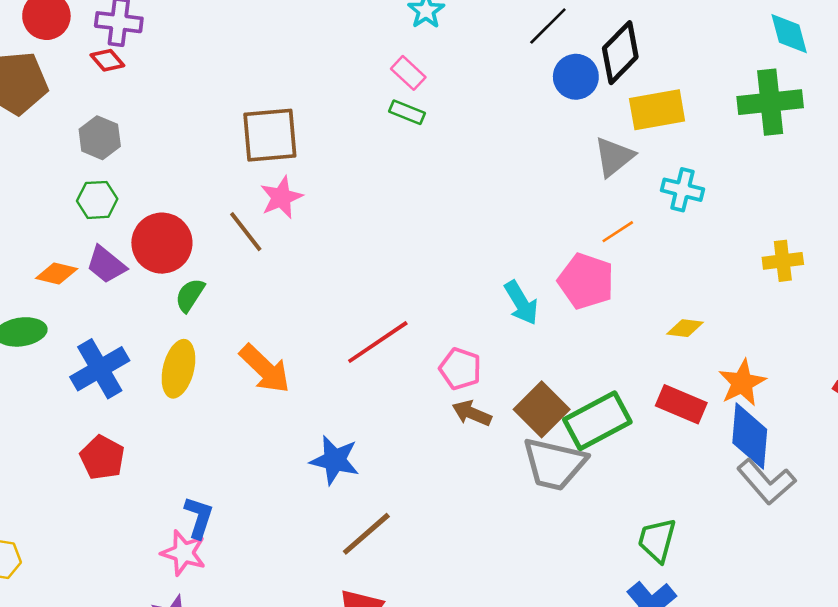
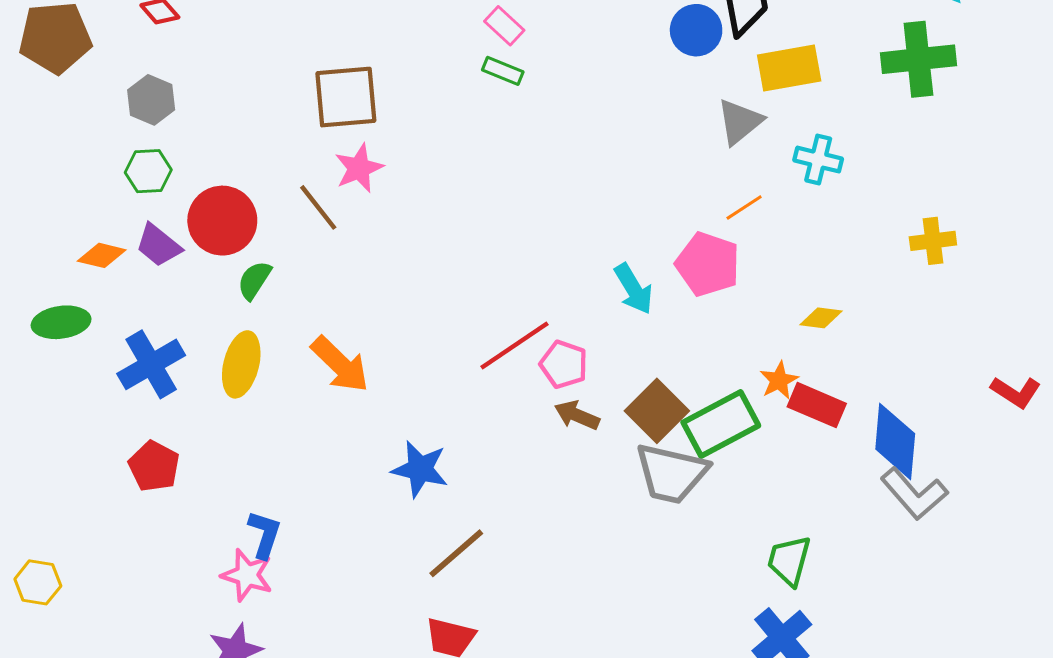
red line: (378, 342) -> (514, 346), moved
orange star: (742, 383) -> (779, 380), moved, size x0.7

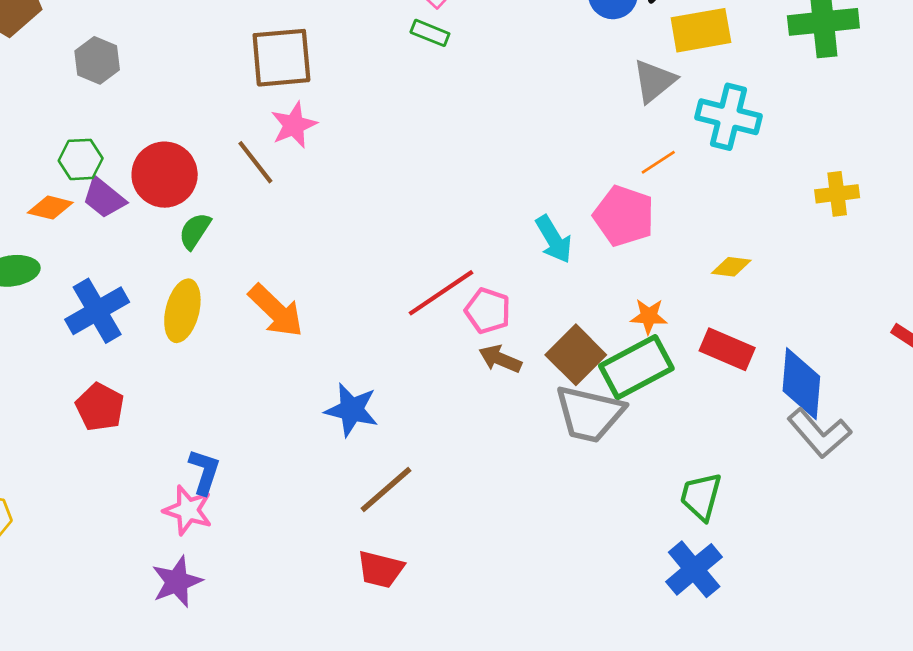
cyan cross: (818, 160) -> (728, 117), size x1.4
green hexagon: (148, 171) -> (81, 159), moved
orange star: (779, 380) -> (649, 316), moved, turned 30

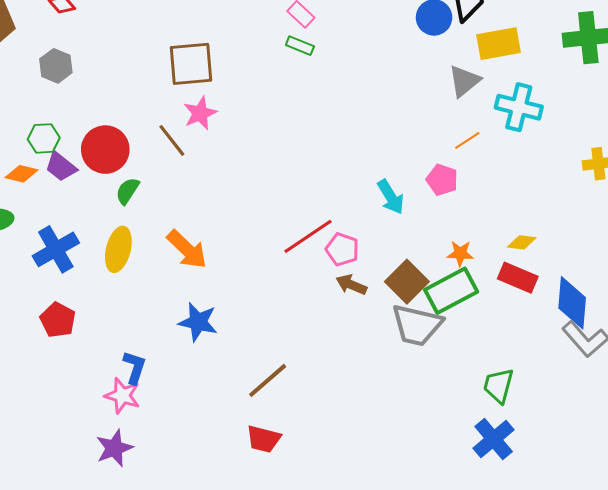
pink pentagon: (624, 216) -> (442, 180), size x0.7
yellow diamond: (731, 267) -> (522, 242), moved
blue star: (352, 410) -> (198, 322), moved

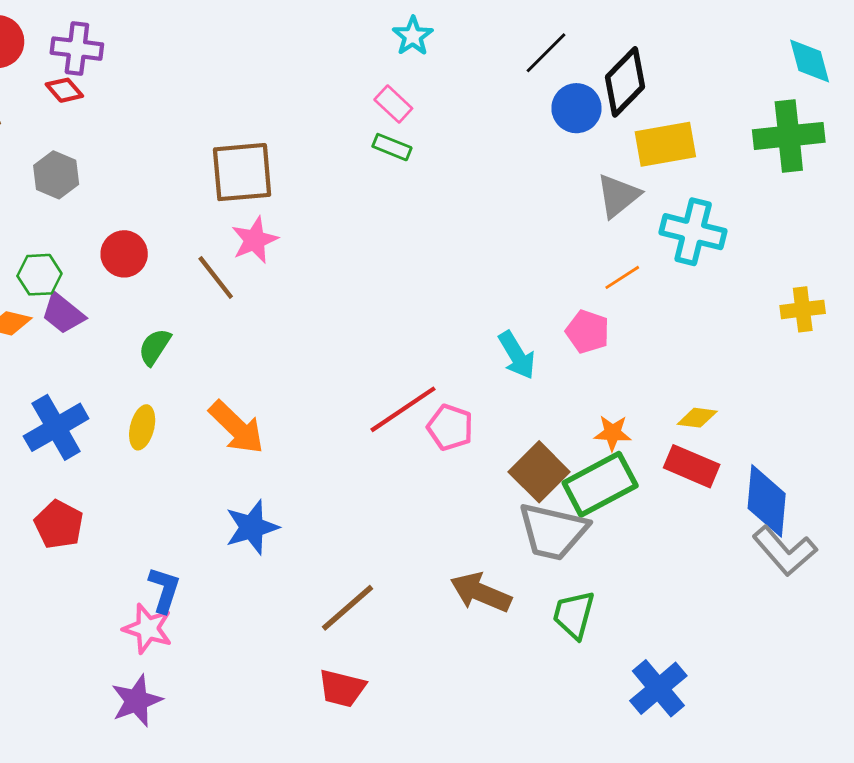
red circle: (105, 150) -> (124, 254), moved, size x0.7
yellow ellipse: (118, 249) -> (142, 427), size x0.7
brown arrow: (351, 285) -> (481, 592), moved, size x1.4
blue star: (198, 322) -> (252, 527), turned -30
green trapezoid: (499, 386) -> (574, 615), moved

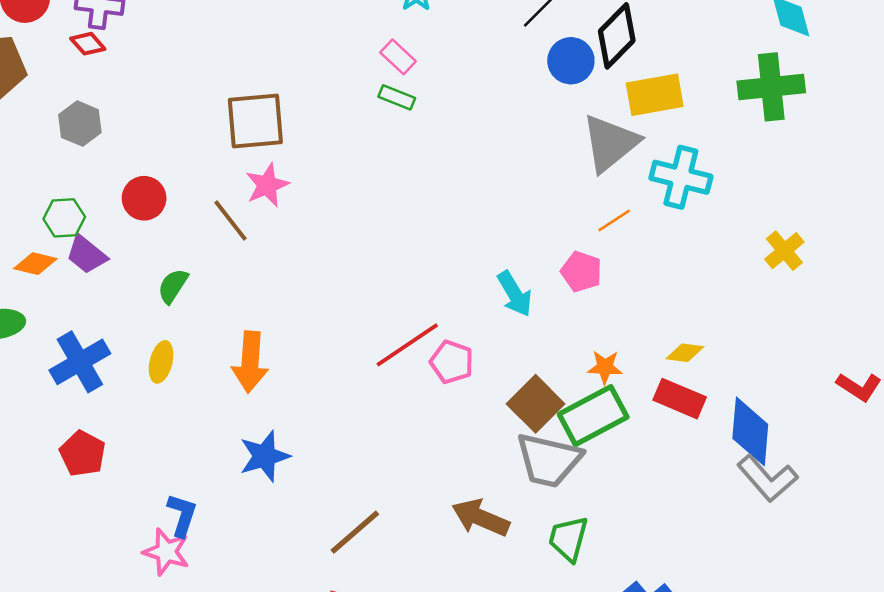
gray triangle: (618, 196) -> (610, 143), size x1.4
yellow cross: (803, 309) -> (784, 251), turned -33
orange arrow: (236, 427) -> (250, 362), turned 50

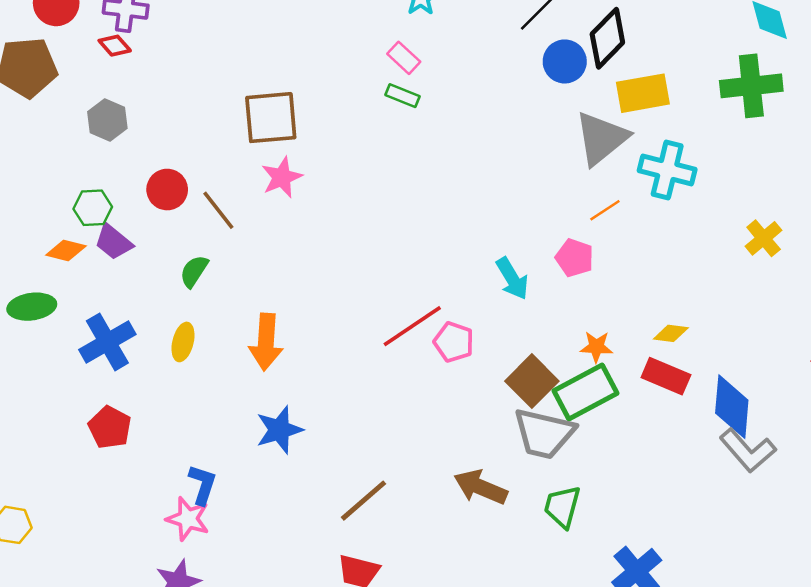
brown line: (230, 220) -> (218, 210), moved

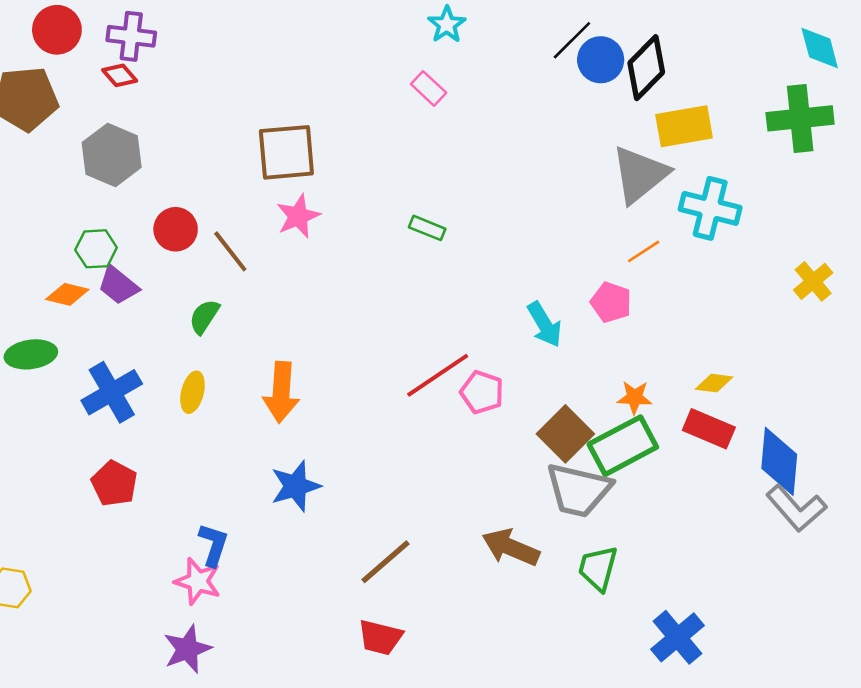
blue circle: (565, 61) -> (601, 60), moved
green rectangle: (403, 96) -> (427, 228), moved
gray hexagon: (107, 120) -> (112, 155), size x1.4

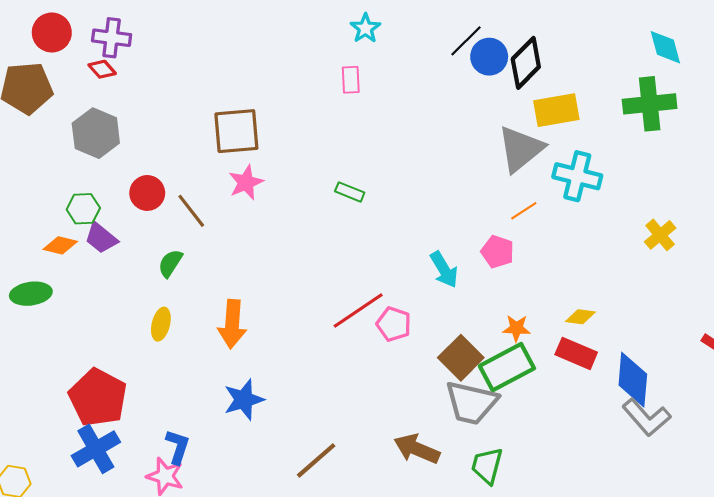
pink rectangle: (429, 88) -> (351, 80), turned 44
blue cross: (112, 392) -> (96, 449), moved
red pentagon: (114, 483) -> (98, 397), size x1.6

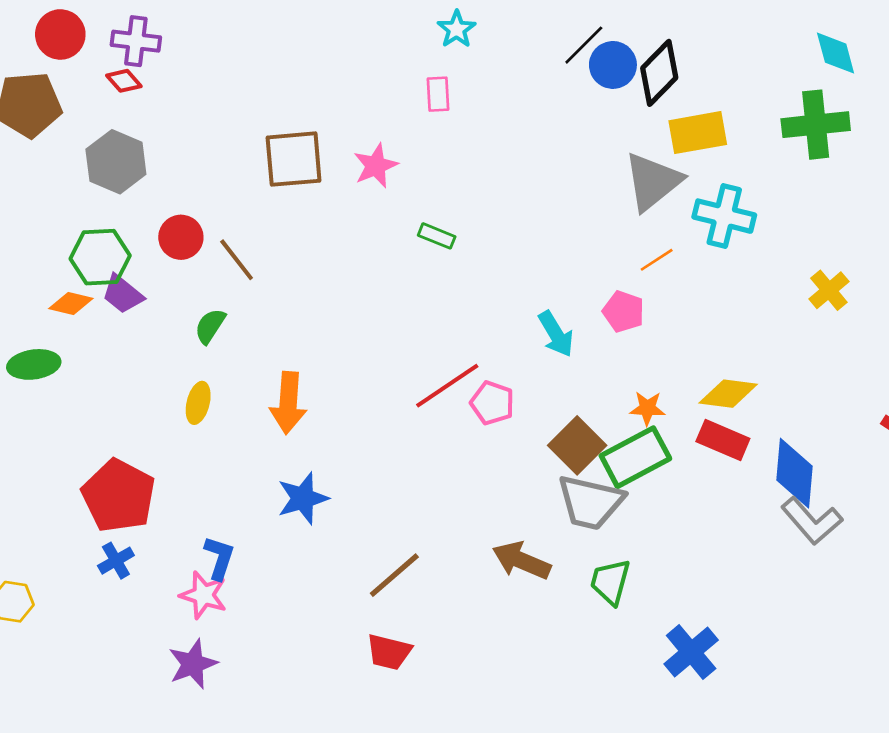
pink star: (246, 182) -> (376, 166), moved
green hexagon: (83, 209) -> (100, 257), size x1.4
yellow diamond: (580, 317) -> (728, 394), size x1.5
blue cross: (96, 449) -> (116, 561), size x0.6

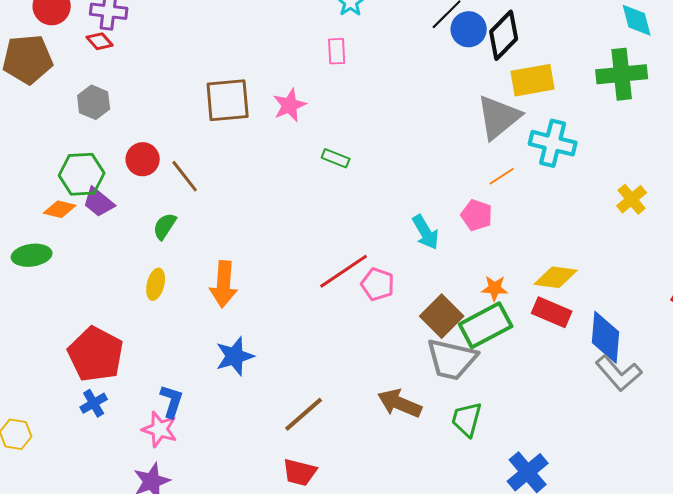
gray hexagon: (116, 162) -> (94, 102), size x0.7

